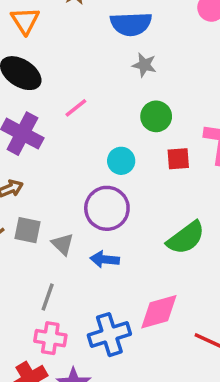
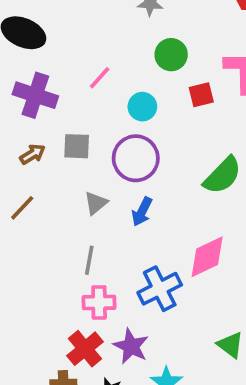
pink line: (76, 108) -> (100, 78), moved
gray square: (27, 230) -> (77, 146), moved
gray triangle: (63, 244) -> (96, 203), turned 45
blue arrow: (105, 259) -> (142, 212), turned -60

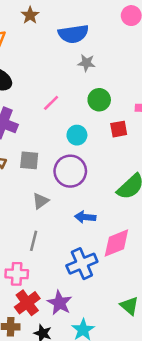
pink line: (100, 78) -> (51, 103), moved
blue arrow: (142, 212) -> (85, 217), moved, turned 66
pink cross: (99, 302) -> (17, 274), moved

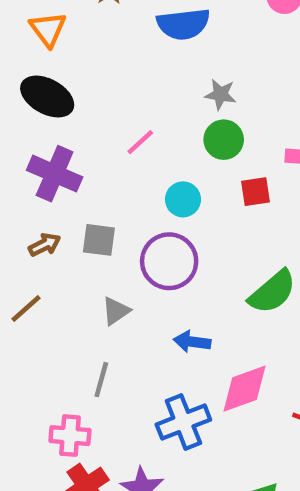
gray star: (86, 63) -> (220, 94), moved

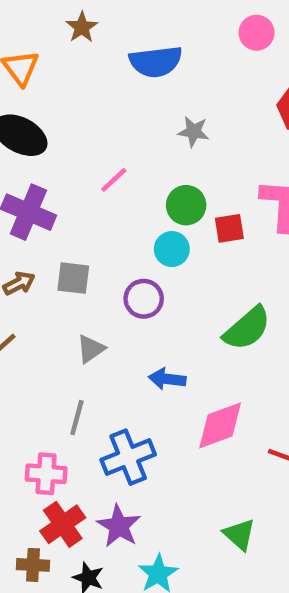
green circle: (224, 140) -> (186, 205), moved
cyan circle: (183, 199) -> (172, 249), moved
purple circle: (169, 261) -> (144, 299), size x0.7
blue cross: (183, 422) -> (128, 457), moved

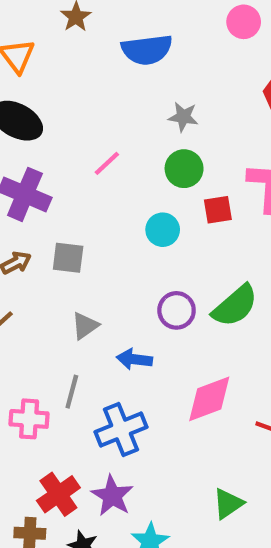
green circle: (186, 205) -> (184, 169), moved
purple circle: (144, 299) -> (177, 310), moved
blue arrow: (167, 379) -> (134, 359), moved
pink cross: (46, 474) -> (29, 419), moved
green triangle: (239, 534) -> (228, 504), turned 44

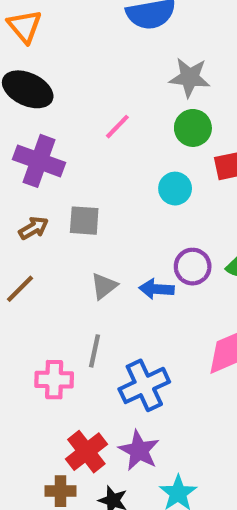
gray star: (183, 117) -> (190, 77), size x1.4
blue arrow: (134, 359) -> (156, 289), moved

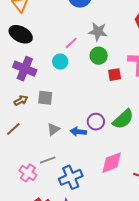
pink line: (117, 127) -> (71, 43), moved
cyan circle: (175, 189) -> (60, 62), moved
gray line: (94, 351) -> (48, 160), turned 56
pink cross: (54, 380) -> (28, 173), turned 30

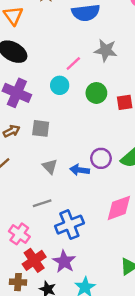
green circle: (99, 56) -> (96, 93), moved
gray triangle: (53, 129) -> (50, 166), turned -40
pink cross: (28, 173) -> (19, 234), moved

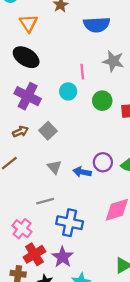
pink line: (73, 64) -> (82, 72), turned -56
gray square: (41, 128) -> (48, 131), turned 36
blue cross: (69, 225) -> (70, 223), turned 30

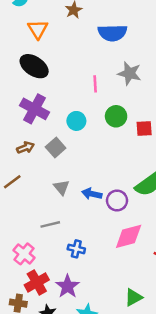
cyan circle: (68, 91) -> (76, 121), moved
purple circle: (103, 162) -> (117, 201), moved
blue cross: (70, 223) -> (76, 249), size x0.6

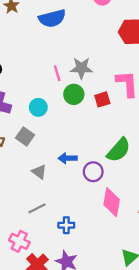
gray star: (129, 73) -> (81, 68), moved
pink line: (95, 84) -> (57, 73), moved
blue arrow: (92, 194) -> (68, 158), moved
pink diamond: (129, 236) -> (112, 202), turned -52

